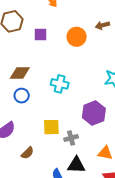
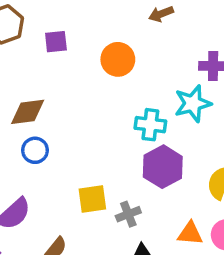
orange circle: (77, 37) -> (118, 59), moved
cyan cross: (60, 84) -> (150, 125), moved

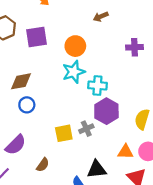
purple square: (56, 42) -> (36, 37), size x1.5
cyan star: (193, 103) -> (74, 72), moved
gray cross: (128, 214) -> (86, 129), moved

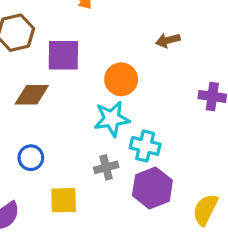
brown diamond: (21, 81) -> (32, 95), moved
gray cross: (86, 129) -> (106, 167), moved
yellow square: (64, 133) -> (64, 200), moved

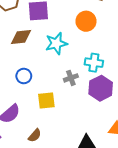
orange circle: (121, 79) -> (86, 21), moved
cyan star: (112, 119) -> (56, 43), moved

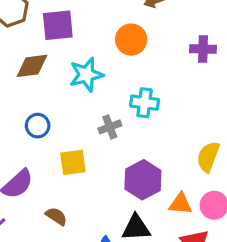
purple hexagon: (101, 88) -> (143, 180), moved
brown semicircle: (35, 135) -> (56, 216), turned -96

